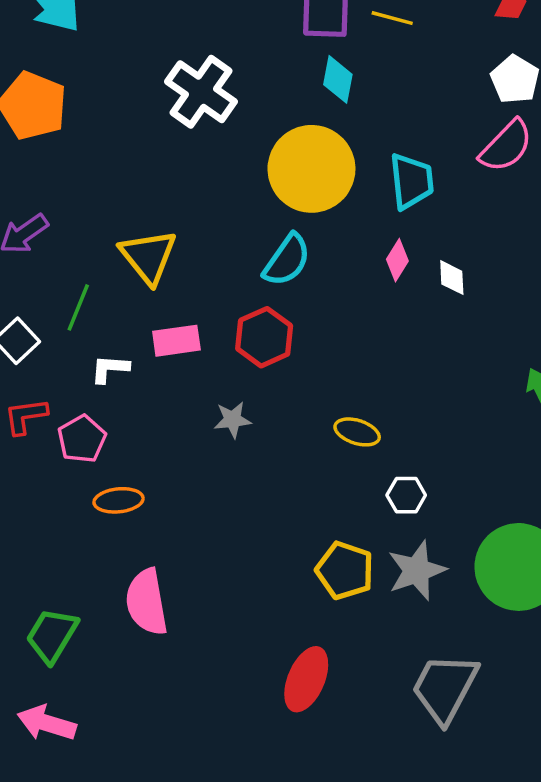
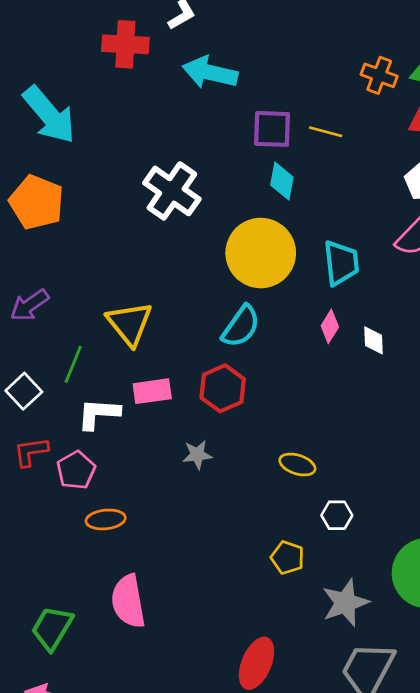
white L-shape: (110, 369) -> (99, 414), size x1.4
yellow pentagon: (345, 570) -> (288, 558), moved, size x0.7
gray star: (417, 570) -> (345, 603), moved

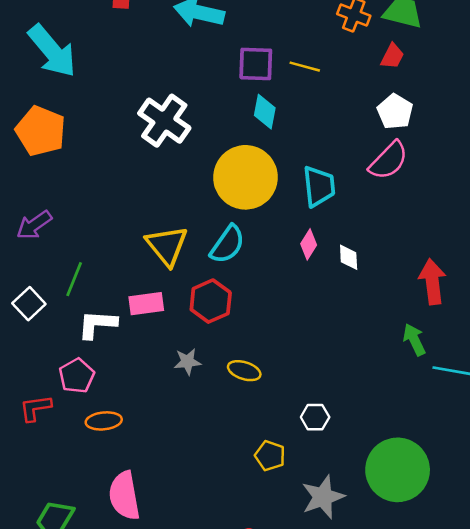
yellow triangle: (130, 324) -> (167, 246), moved
red L-shape: (31, 452) -> (35, 408), moved
yellow ellipse: (297, 464) -> (244, 371), moved

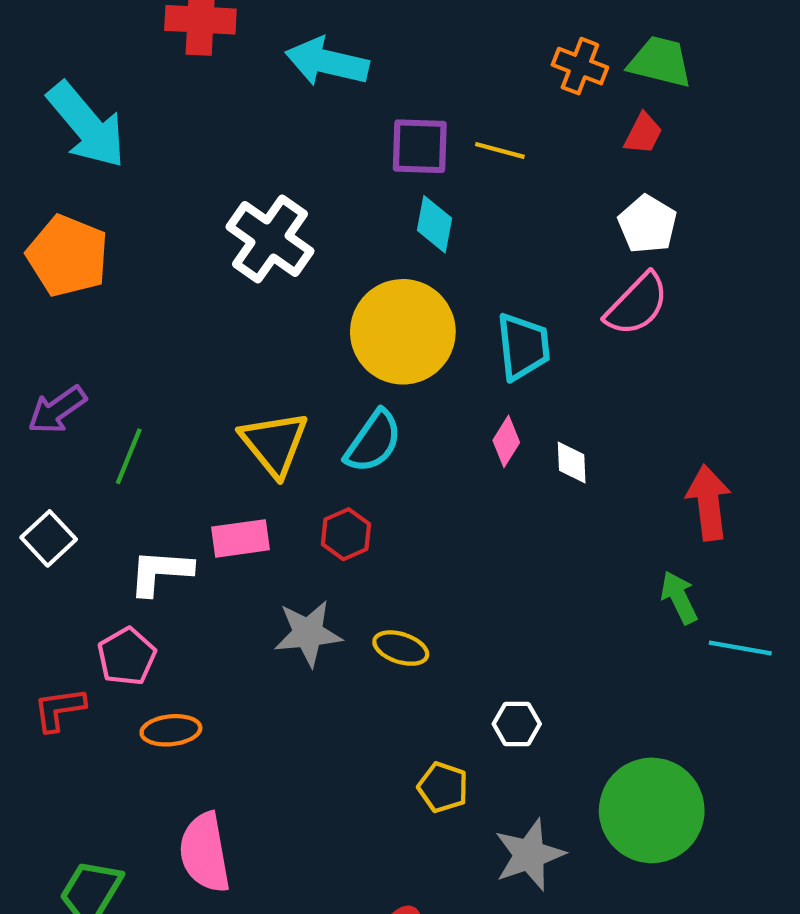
green line: (74, 279) -> (129, 456), moved
red hexagon: (211, 301) -> (346, 534), size x0.7
gray star: (187, 362) -> (308, 633), size x1.5

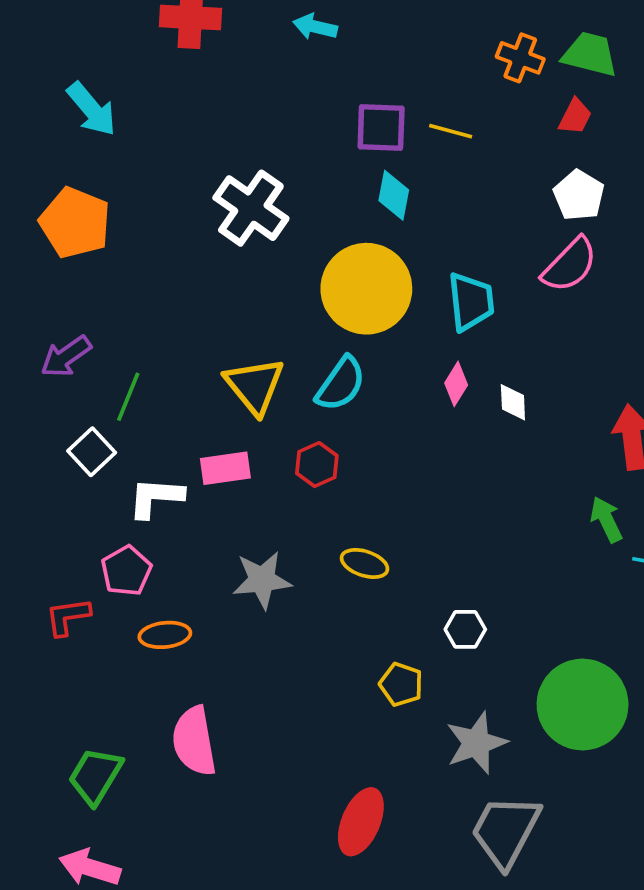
cyan arrow: (327, 62) -> (315, 27), moved, size x0.6
cyan arrow: (87, 125) -> (92, 109), size x0.7
white square: (49, 538) -> (92, 452), moved
gray star: (308, 633) -> (262, 580), moved

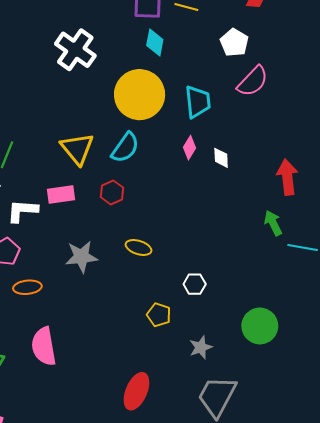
white pentagon: (579, 195) -> (234, 43), moved
green circle: (583, 705) -> (260, 326), size x0.7
gray star: (476, 743) -> (201, 347), size x0.7

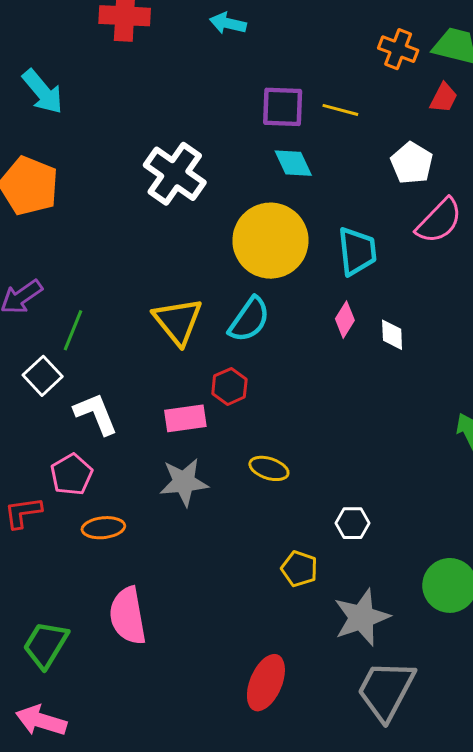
cyan diamond: (155, 43) -> (293, 163), turned -36
pink rectangle: (61, 194) -> (185, 418), moved
white L-shape: (22, 211) -> (96, 414), turned 64
gray star: (201, 347) -> (362, 617), size x1.6

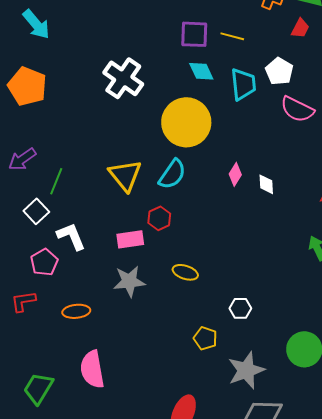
pink semicircle: (439, 221) -> (297, 109), turned 72
cyan trapezoid: (357, 251) -> (243, 84), moved
pink pentagon: (71, 475) -> (44, 262), moved

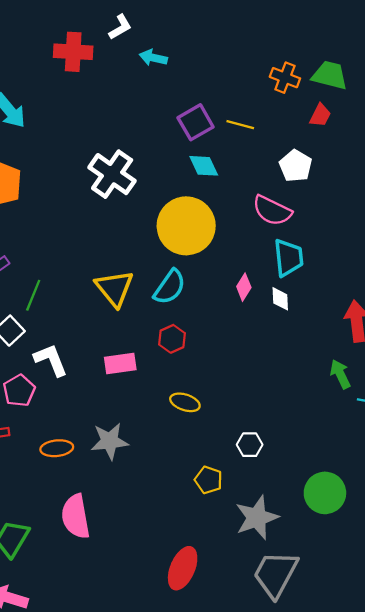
purple square: (194, 34) -> (196, 122), turned -32
cyan trapezoid: (243, 84) -> (288, 258), moved
pink semicircle: (297, 109) -> (272, 211), moved
red hexagon: (159, 218) -> (172, 339), moved
gray star: (129, 281) -> (110, 441), moved

